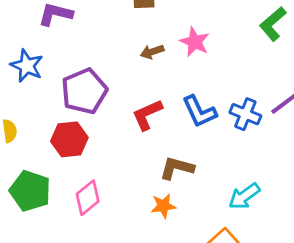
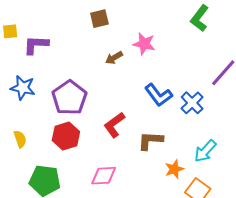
blue cross: (245, 114) -> (192, 103), moved, turned 35
red L-shape: (147, 115) -> (114, 125), moved
pink diamond: (88, 198) -> (104, 176), moved, turned 48
orange star: (163, 206) -> (174, 169), moved

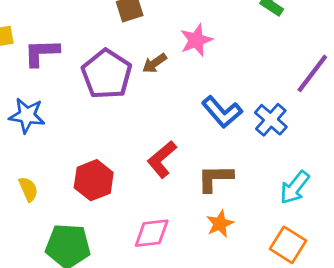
pink star: (144, 44) -> (196, 40), turned -30
purple pentagon: (69, 98) -> (107, 74), moved
orange star: (174, 169) -> (220, 224), moved

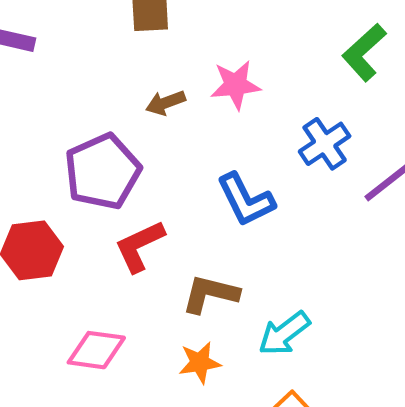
purple pentagon: (107, 74) -> (103, 172), moved
blue cross: (271, 120) -> (325, 144), moved
cyan arrow: (295, 187) -> (284, 333), moved

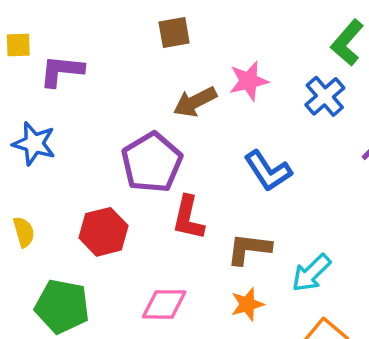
brown arrow: (166, 103) -> (195, 102), size x1.4
blue cross: (325, 144) -> (325, 96), moved
red L-shape: (140, 246) -> (188, 218), turned -45

